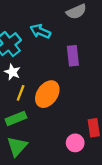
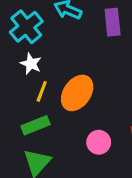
purple rectangle: (73, 56) -> (113, 22), moved
pink circle: (75, 143) -> (99, 142), moved

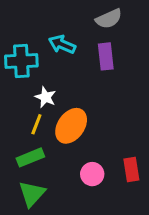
cyan cross: (26, 27) -> (21, 61), turned 36
white star: (31, 64) -> (45, 97), moved

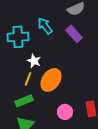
cyan arrow: (62, 44) -> (45, 26), turned 30
purple rectangle: (106, 56) -> (74, 34), turned -36

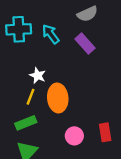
cyan cross: (18, 37) -> (19, 29), moved
orange ellipse: (51, 80) -> (58, 98), turned -40

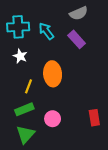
white star: (38, 75) -> (20, 56), moved
orange ellipse: (58, 98) -> (53, 74), moved
pink circle: (74, 136) -> (53, 119), moved

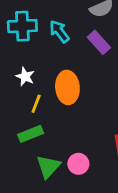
white star: (20, 56) -> (25, 77), moved
pink circle: (53, 119) -> (78, 164), moved
green triangle: (25, 134) -> (48, 167), moved

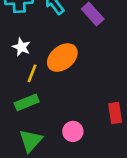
orange ellipse: (67, 87) -> (62, 58), turned 56
green triangle: (48, 167) -> (31, 141), moved

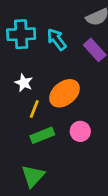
green rectangle: (27, 102) -> (42, 135), moved
pink circle: (73, 131) -> (80, 131), moved

